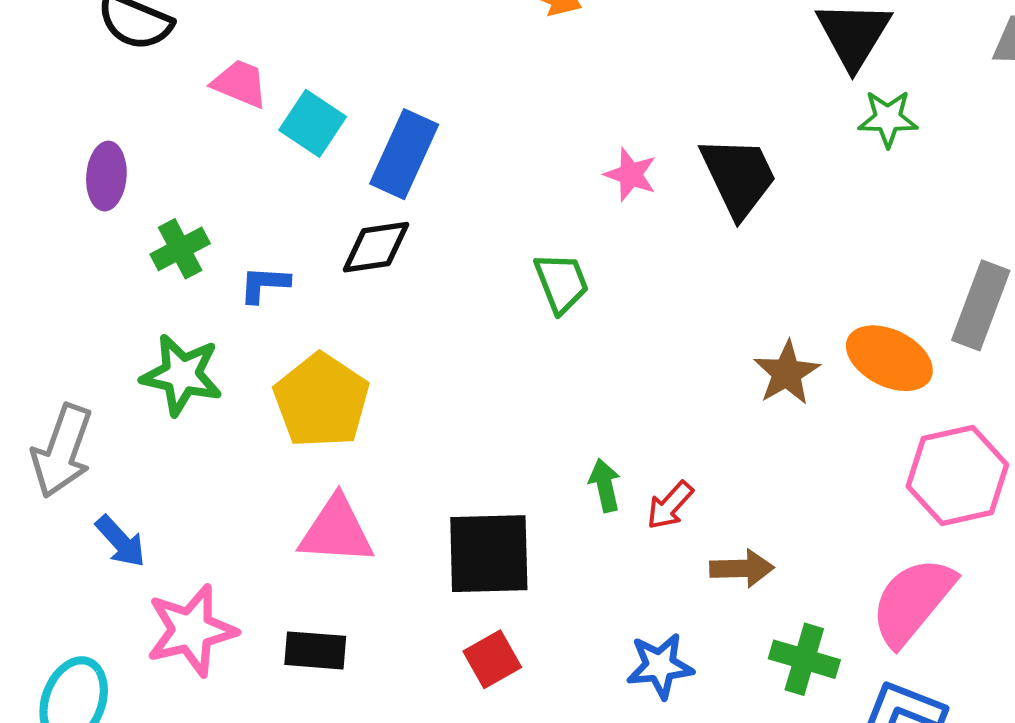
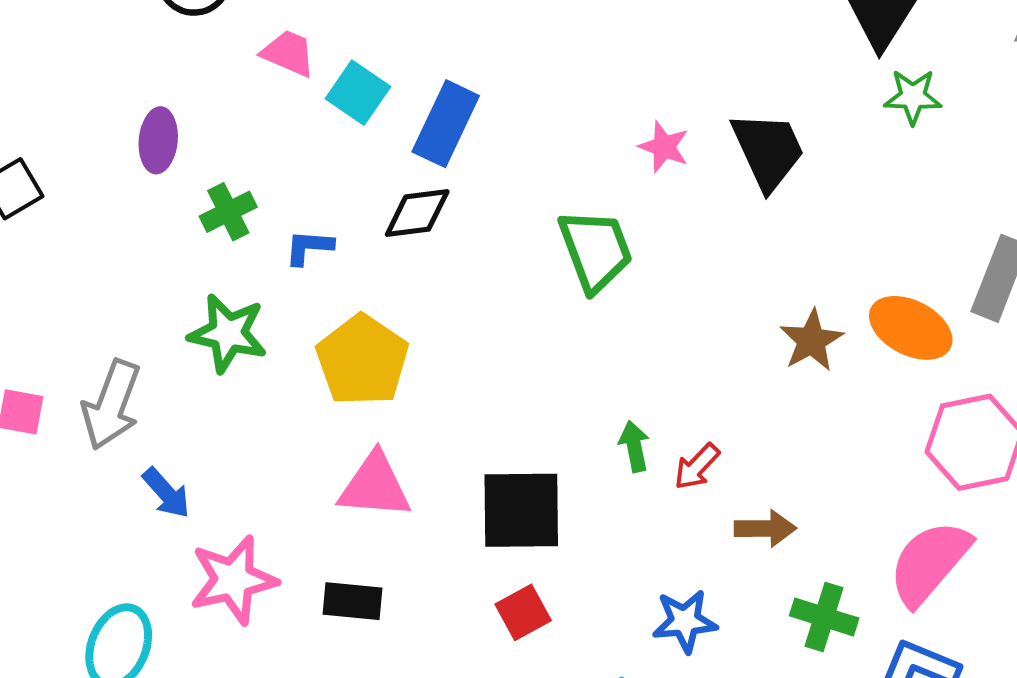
green trapezoid: (561, 283) -> (595, 250), size x1.4

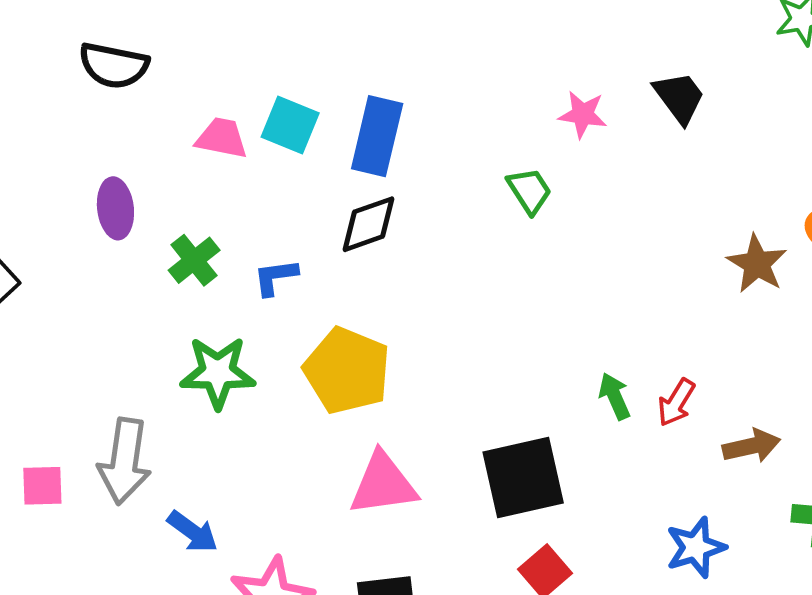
pink trapezoid: (288, 53) -> (222, 138), moved
black trapezoid: (768, 151) -> (679, 97), size x0.7
green trapezoid: (595, 250) -> (529, 191), moved, size x0.6

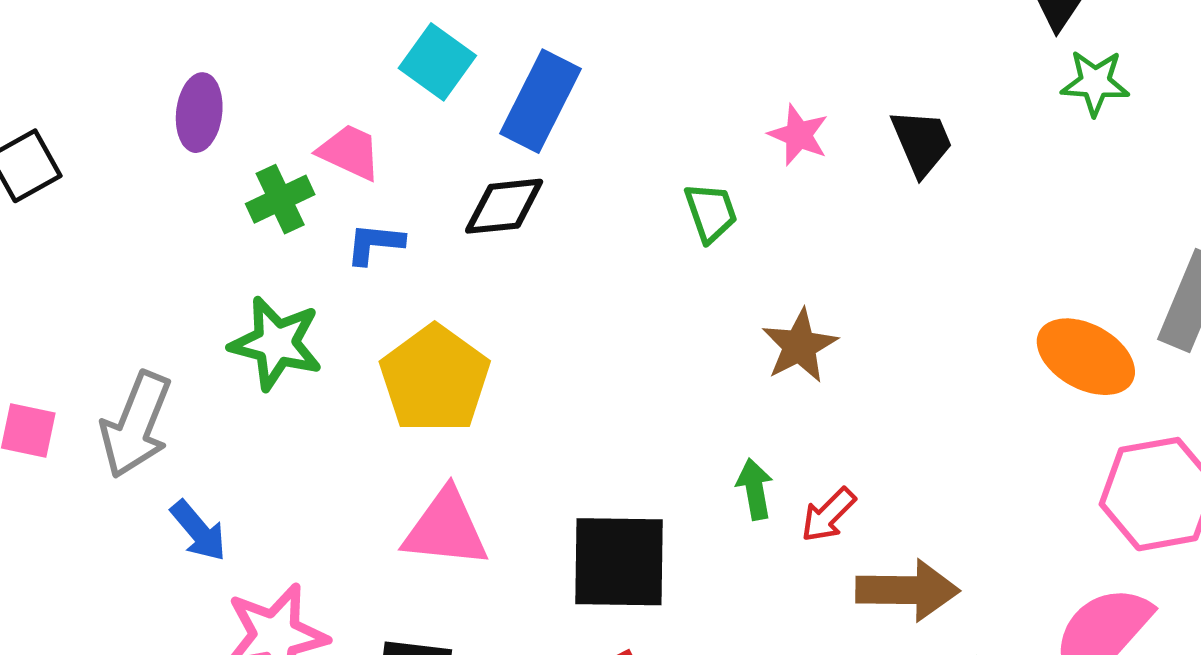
pink trapezoid: (222, 138) -> (349, 152), moved
brown star: (757, 264) -> (800, 346), moved
brown arrow: (751, 446) -> (908, 590), size x1.4

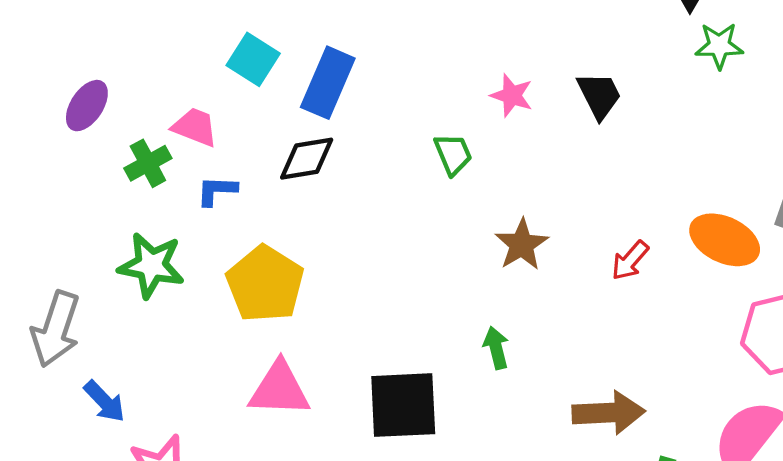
purple ellipse: (199, 113) -> (87, 106), turned 30
red arrow: (828, 515) -> (630, 260), moved

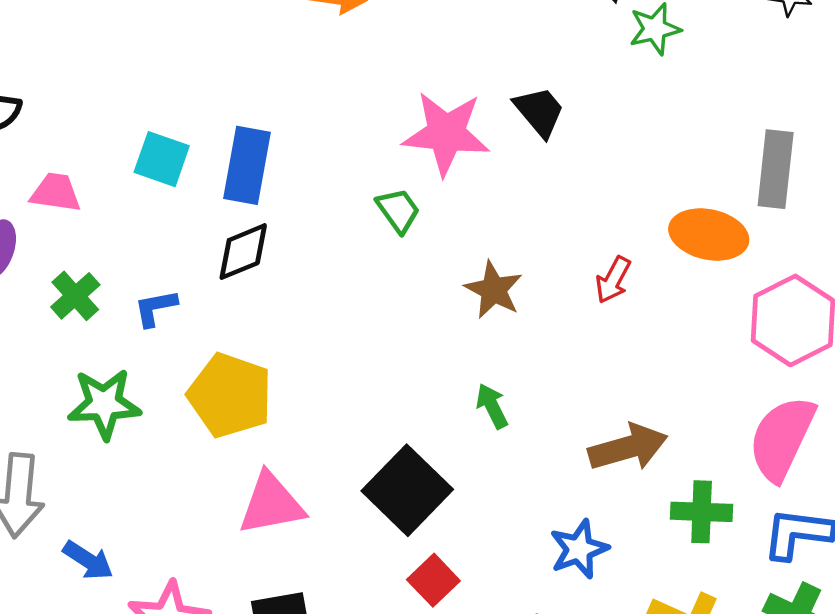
pink star: (512, 95) -> (446, 133), size x1.8
pink trapezoid: (195, 127) -> (56, 193), moved
black square: (403, 405) -> (407, 490), turned -30

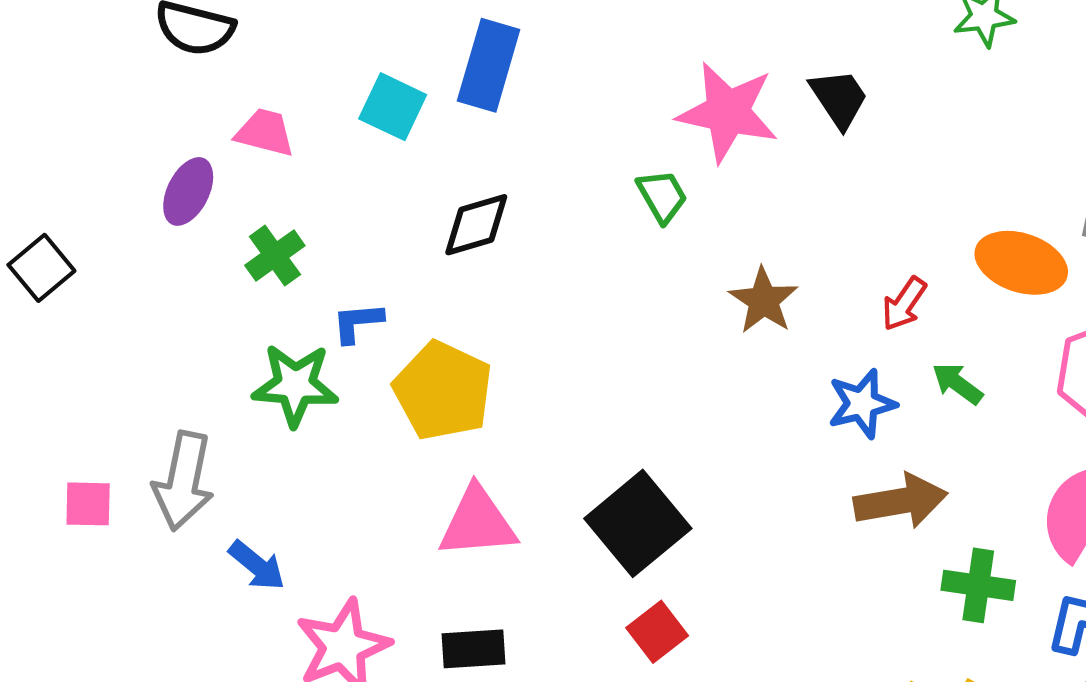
blue rectangle: (247, 165) -> (489, 65), moved
blue L-shape: (155, 308) -> (357, 322), moved
green arrow: (492, 406) -> (957, 384), moved, turned -33
blue star: (579, 549) -> (862, 404), moved

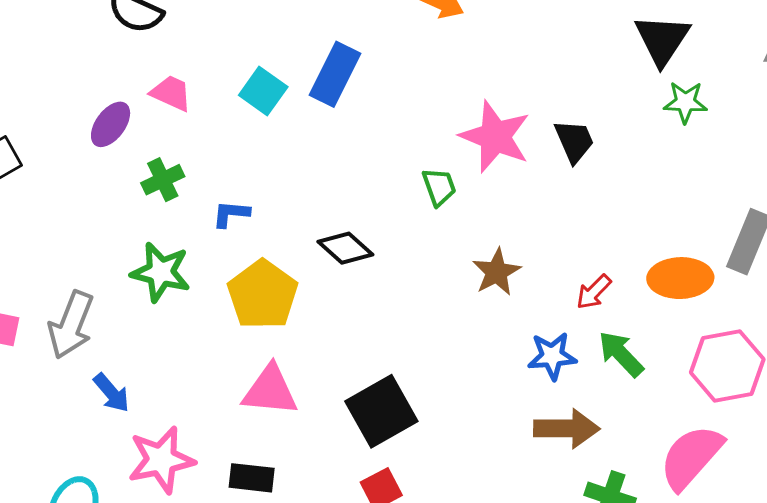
black diamond: (476, 225) -> (345, 248), moved, turned 48
orange ellipse: (1021, 263) -> (680, 278), turned -30
blue L-shape: (357, 322) -> (231, 214), moved
green arrow: (957, 384) -> (621, 354), size x1.4

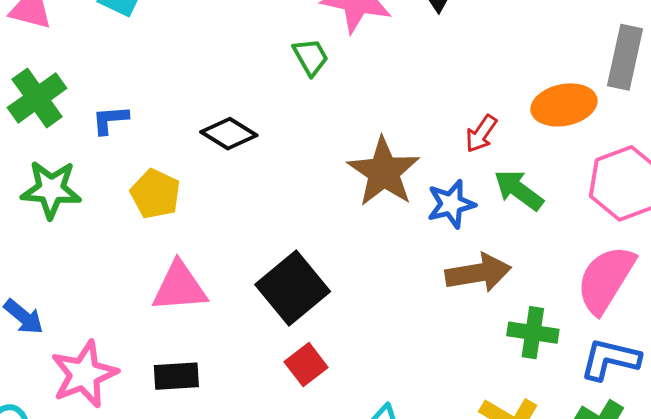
green cross: (163, 180) -> (37, 98), size x1.4
brown star: (497, 272) -> (384, 172), moved, size x1.5
yellow pentagon: (263, 295) -> (155, 194), size x0.7

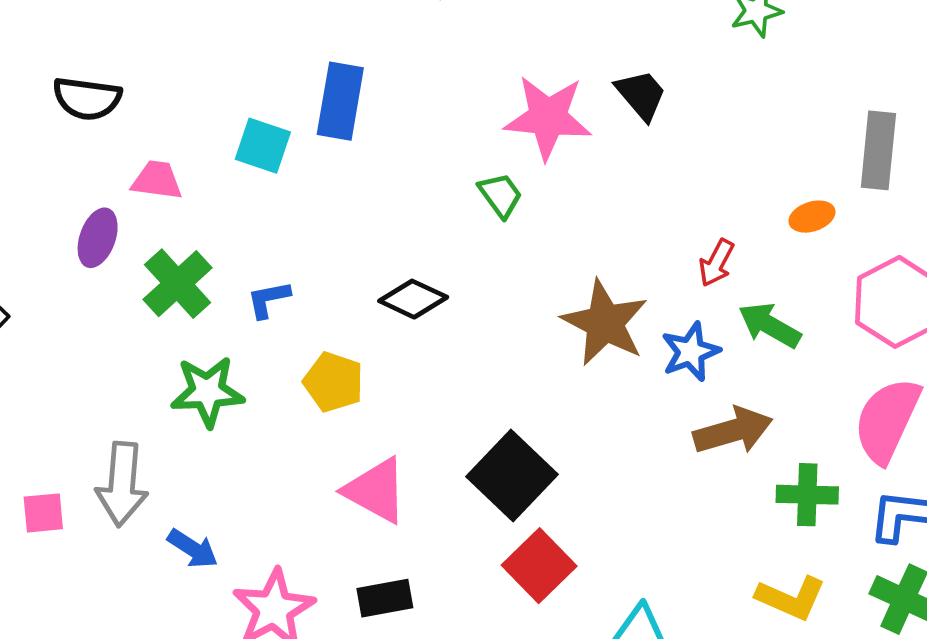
orange ellipse: (564, 105) -> (812, 217), size x0.6
pink triangle: (179, 287) -> (376, 490), turned 40
red square: (306, 365) -> (539, 566), size x1.4

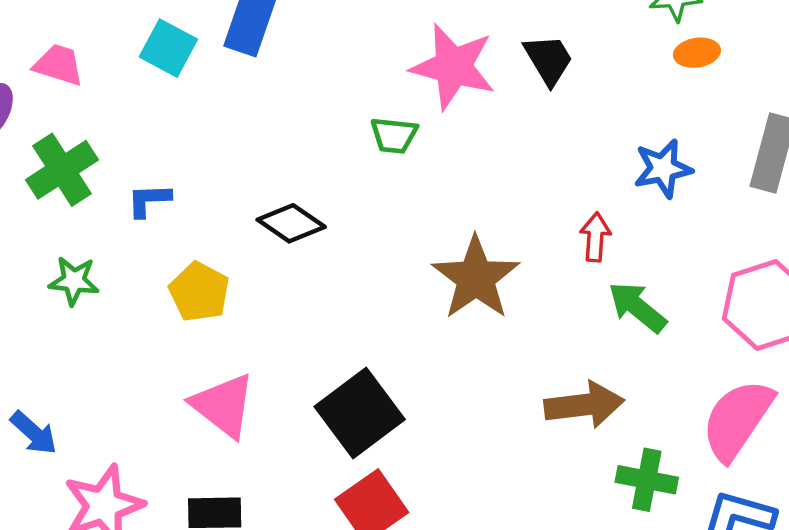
green trapezoid: (500, 195) -> (394, 135), turned 123
orange ellipse: (812, 217) -> (697, 53), moved
red arrow: (716, 263) -> (595, 237), turned 147
blue star: (691, 352) -> (663, 168), moved
green star: (207, 392) -> (74, 281), size x0.7

